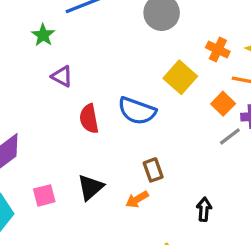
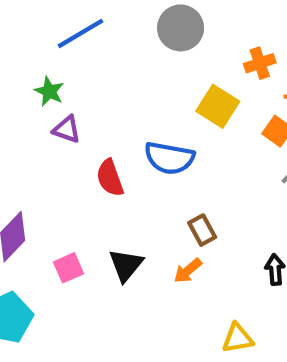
green star: (43, 35) -> (49, 91), moved
orange cross: (218, 50) -> (260, 63), turned -35
pink square: (44, 195) -> (68, 268), moved

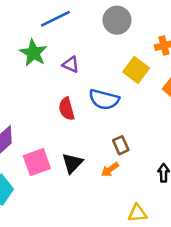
green star: (49, 91) -> (33, 53), size x1.5
purple triangle: (67, 129) -> (71, 64), moved
pink square: (68, 268) -> (37, 162), size x1.5

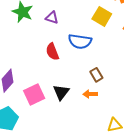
orange arrow: (110, 169) -> (90, 94), turned 40

